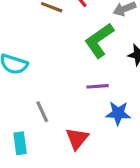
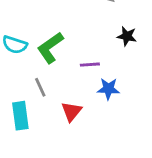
green L-shape: (99, 40) -> (50, 48), moved
cyan rectangle: (20, 143) -> (20, 116), size x1.4

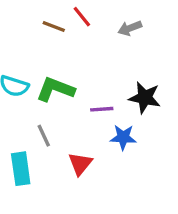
black star: (127, 36) -> (145, 98), moved, size x1.4
green L-shape: (50, 48) -> (55, 89), turned 56

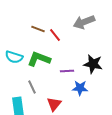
red line: (82, 17) -> (55, 35), moved
brown line: (54, 26) -> (38, 29), moved
gray arrow: (130, 28) -> (84, 22), size x1.5

